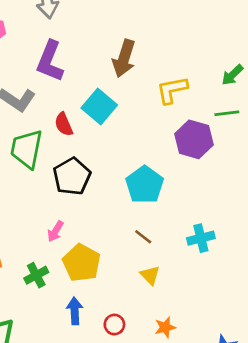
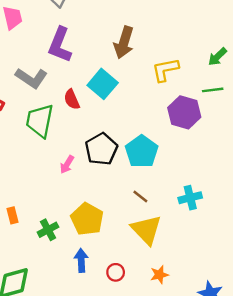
black pentagon: (72, 176) -> (101, 149), moved
pink arrow: (55, 231) -> (67, 165), moved
yellow triangle: (150, 275) -> (146, 230), size x1.8

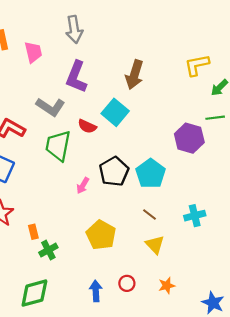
yellow L-shape: (165, 70) -> (197, 65), moved
red semicircle: (72, 99) -> (87, 126), turned -42
green cross: (48, 230) -> (48, 250), moved
yellow triangle: (146, 230) -> (155, 245), size x0.7
blue arrow: (81, 260) -> (96, 291), moved

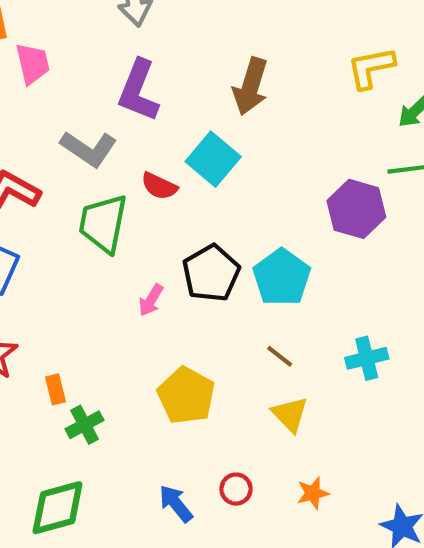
pink trapezoid: (33, 52) -> (33, 64), moved
blue arrow: (96, 291) -> (176, 504), turned -36

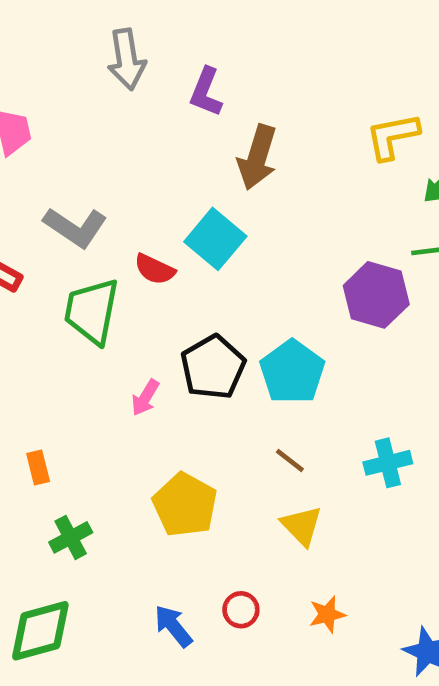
purple L-shape: (138, 91) -> (206, 92), moved, size x0.7
orange rectangle: (55, 389) -> (38, 467), moved

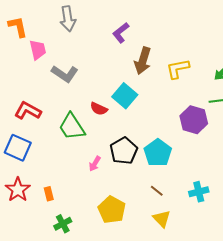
gray arrow: (127, 59) -> (68, 19), moved
purple L-shape: (206, 92) -> (121, 33), turned 30
yellow L-shape: (393, 136) -> (178, 69), moved
gray L-shape: (75, 227) -> (65, 74), moved
green trapezoid: (92, 311) -> (72, 127), turned -44

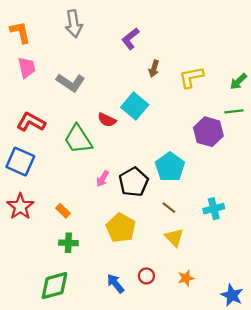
pink trapezoid: (38, 50) -> (27, 68), moved
brown arrow: (143, 61) -> (154, 69), size x0.6
black pentagon: (124, 151) -> (134, 182), moved
orange rectangle: (49, 194) -> (63, 211), moved, turned -32
green cross: (63, 224) -> (68, 243), turned 30

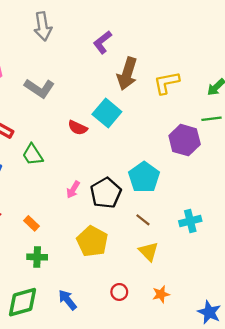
brown arrow: (154, 69) -> (127, 74), size x1.8
green trapezoid: (78, 139) -> (33, 155), moved, size x0.7
blue arrow: (115, 283) -> (68, 300), moved

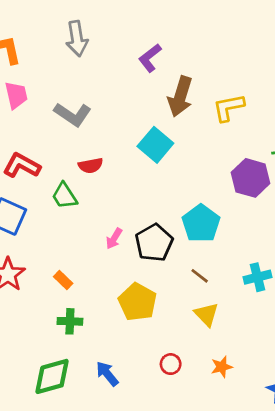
red semicircle: (78, 128) -> (91, 165), moved, turned -36

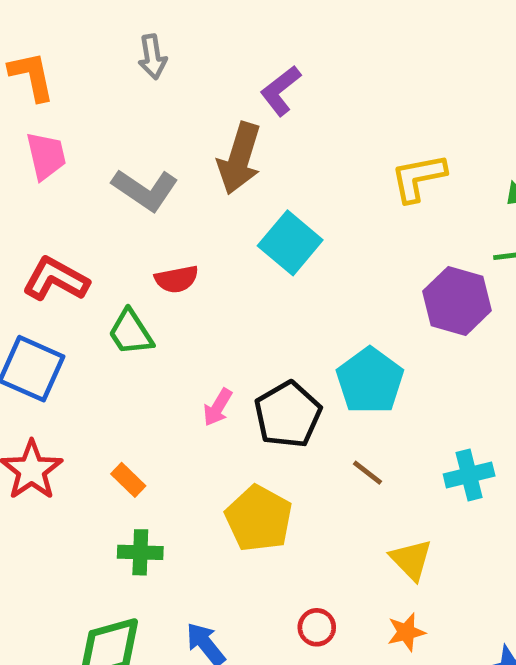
gray arrow: (77, 39) -> (152, 57), size x0.7
brown arrow: (180, 97) -> (239, 158), moved
yellow triangle: (206, 314) -> (411, 560), moved

